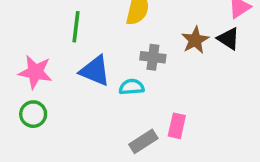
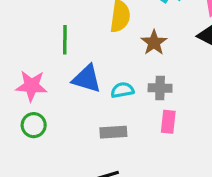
brown star: (195, 40) -> (154, 43), moved
gray cross: (153, 57) -> (160, 88), moved
gray rectangle: (143, 141) -> (113, 132), moved, turned 35

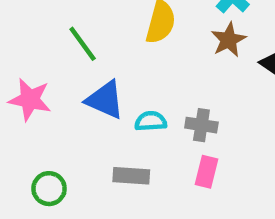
green line: (65, 40) -> (83, 44), turned -44
brown star: (154, 43) -> (229, 40), moved
green circle: (34, 125) -> (49, 189), moved

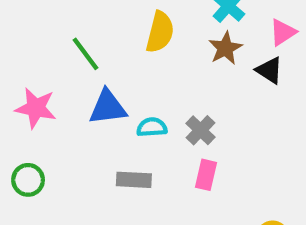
blue triangle: (105, 100) -> (108, 107), turned -30
gray cross: (201, 125) -> (200, 130), turned 36
green circle: (49, 189) -> (28, 180), moved

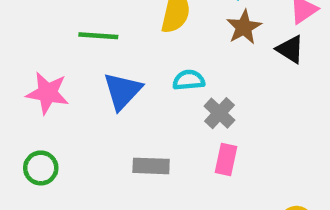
green line: (86, 54) -> (98, 36), turned -48
blue triangle: (108, 107) -> (122, 91), turned -39
cyan semicircle: (152, 127) -> (189, 80), moved

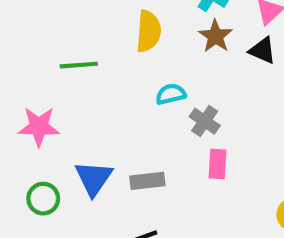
blue triangle: (122, 91) -> (94, 178), moved

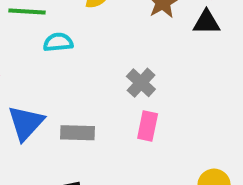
black triangle: (262, 50) -> (206, 22), turned -32
cyan semicircle: (171, 94) -> (58, 42), moved

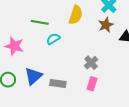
cyan semicircle: (58, 42) -> (53, 39), turned -32

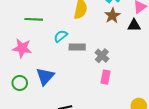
green line: (40, 22) -> (34, 19), moved
gray rectangle: (58, 83) -> (77, 47), moved

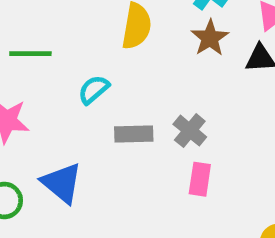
gray rectangle: (77, 47) -> (134, 134), moved
blue triangle: (45, 76) -> (62, 183), turned -30

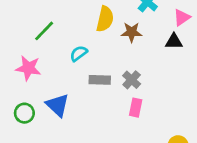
brown star: (210, 38) -> (132, 32), moved, turned 30
green line: (30, 54) -> (44, 31), turned -50

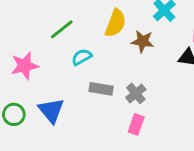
green line: (44, 31) -> (62, 29), moved
pink star: (28, 68) -> (25, 66), turned -30

